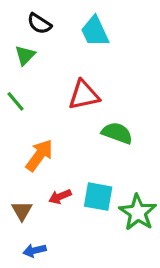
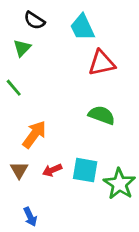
red triangle: (84, 95) -> (102, 63), moved
brown triangle: (22, 211) -> (19, 170), moved
blue arrow: (35, 250) -> (30, 217), turned -102

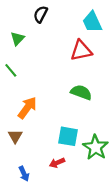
black semicircle: (34, 20) -> (41, 14), moved, turned 84
cyan trapezoid: (82, 27) -> (92, 22), moved
red arrow: (52, 170) -> (57, 163), moved

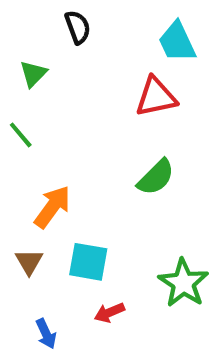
black semicircle: (41, 14) -> (78, 27), turned 133
green semicircle: (81, 92) -> (156, 177), turned 115
cyan square: (68, 136) -> (88, 262), moved

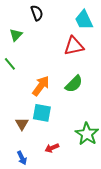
orange arrow: (52, 207) -> (41, 86), moved
brown triangle: (29, 262) -> (22, 124), moved
cyan square: (88, 262) -> (42, 113), moved

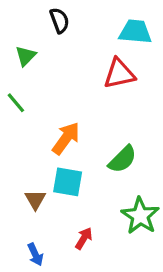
cyan trapezoid: (84, 20) -> (135, 32), turned 120
green semicircle: (74, 84) -> (122, 159), moved
red arrow: (52, 148) -> (84, 238), turned 144

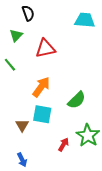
black semicircle: (60, 20) -> (28, 13), moved
red triangle: (119, 74) -> (45, 49), moved
red arrow: (84, 238) -> (64, 145), moved

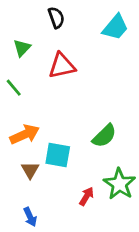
black semicircle: (28, 13) -> (56, 18), moved
cyan trapezoid: (85, 20) -> (115, 27), turned 125
orange arrow: (41, 87) -> (25, 134), moved, turned 30

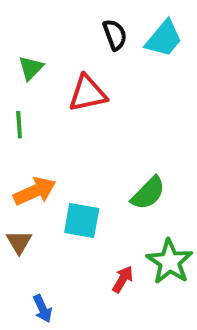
black semicircle: (56, 18) -> (115, 35), moved
green line: (14, 88) -> (19, 125), turned 36
brown triangle: (30, 170) -> (19, 242), moved

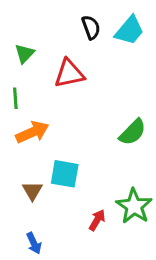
orange arrow: (35, 191) -> (32, 132), moved
green semicircle: (148, 193) -> (133, 132), moved
brown triangle: (19, 242) -> (32, 191), moved

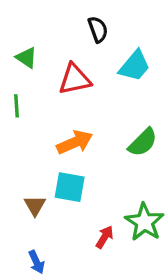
cyan trapezoid: (129, 30) -> (134, 66), moved
green triangle: (25, 54) -> (26, 58), turned -40
orange arrow: (32, 132) -> (75, 142), moved

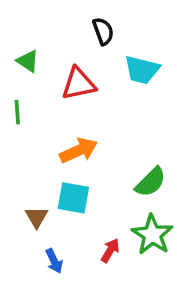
cyan trapezoid: (134, 66) -> (142, 70), turned 64
green semicircle: (143, 142) -> (151, 182), moved
blue arrow: (36, 262) -> (54, 261), moved

